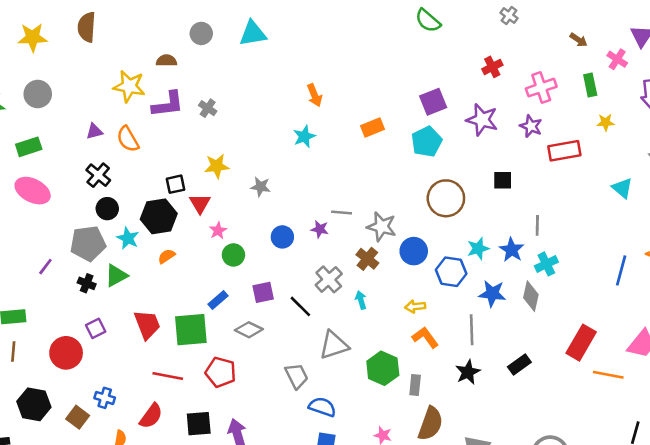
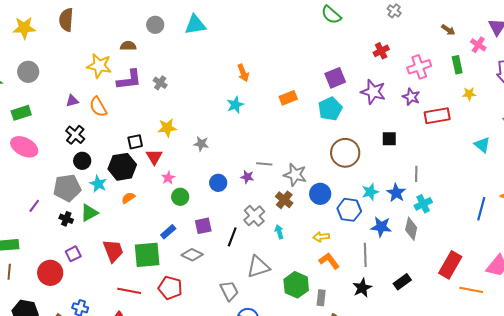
black line: (300, 306) -> (232, 237), turned 66

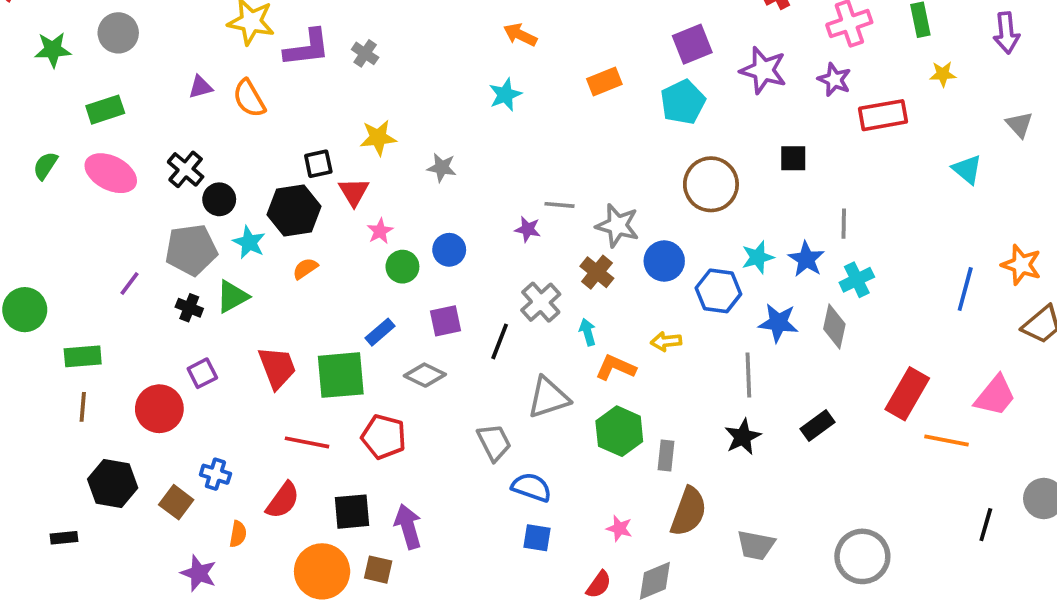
orange arrow: (243, 73) -> (520, 35), turned 138
black cross: (75, 135) -> (186, 169), moved
blue circle: (218, 183) -> (449, 250), moved
orange L-shape: (329, 261) -> (616, 368), moved, turned -30

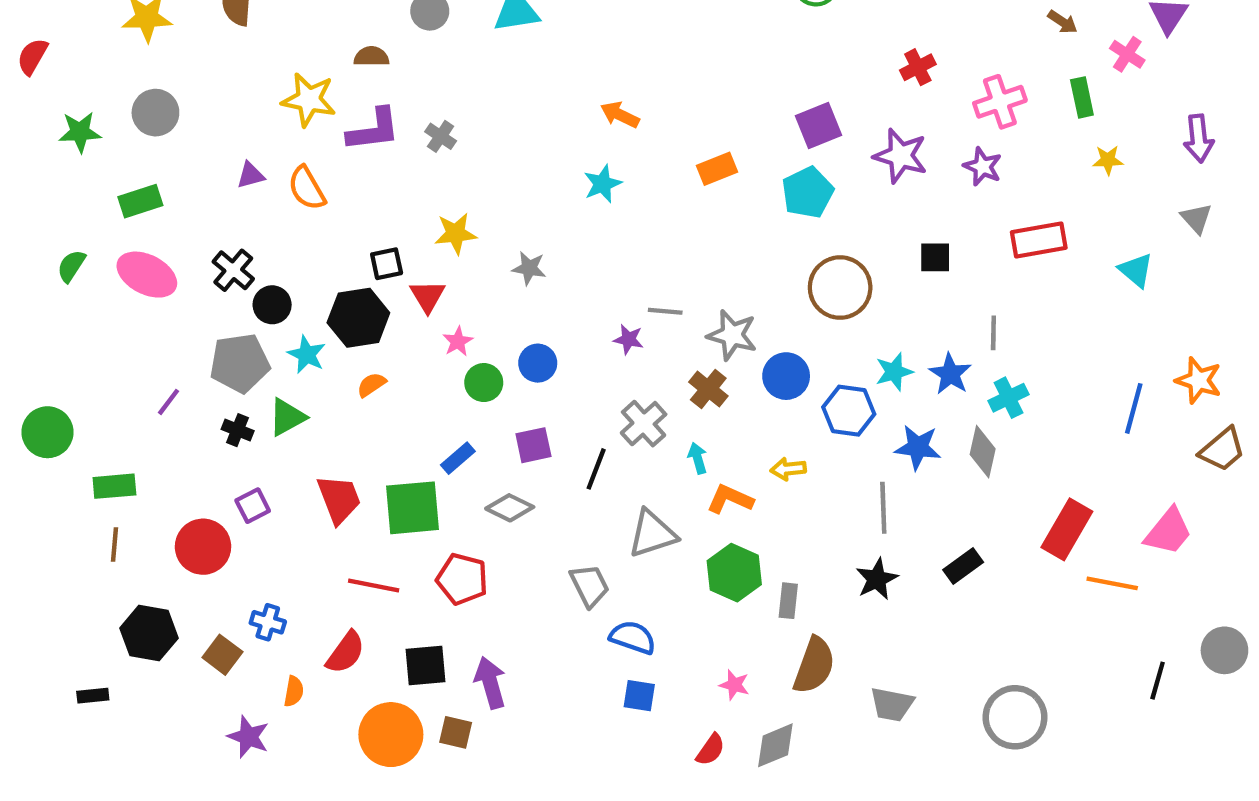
purple arrow: (1006, 33) -> (1199, 138), moved
red rectangle: (883, 115) -> (1039, 240), moved

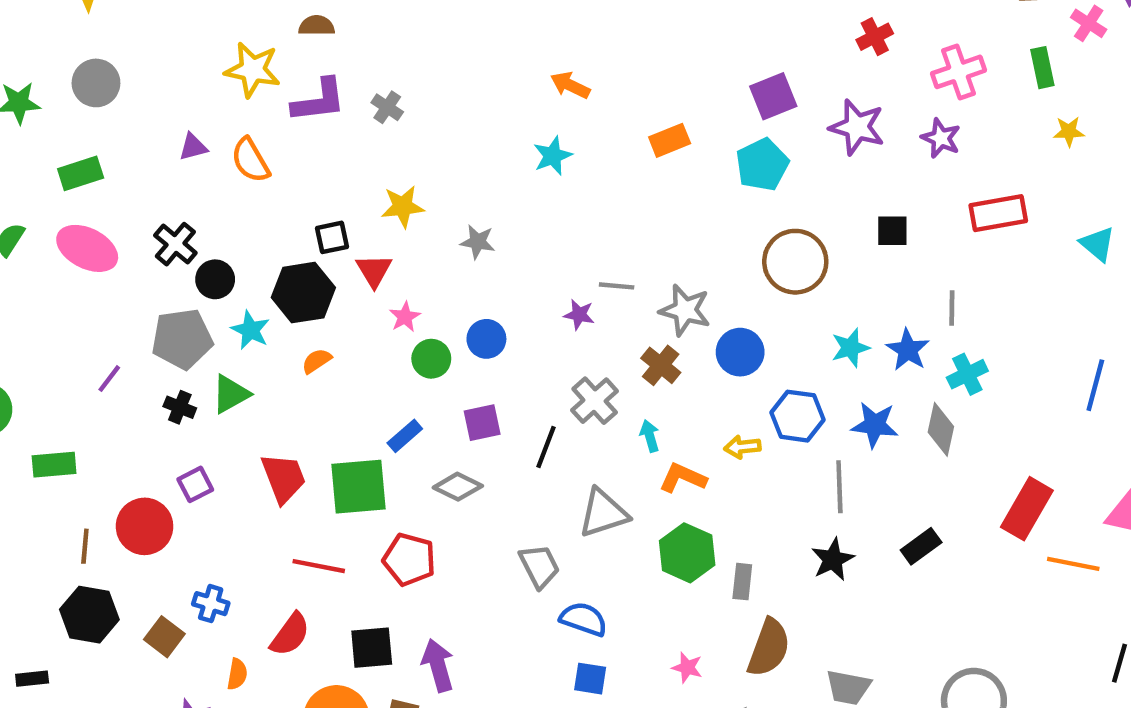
blue hexagon: (849, 411) -> (797, 416), moved
brown line: (114, 545) -> (85, 546), moved

